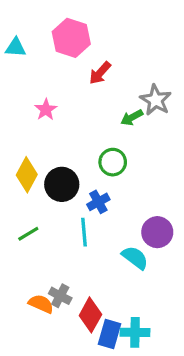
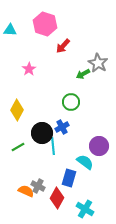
black circle: (62, 184) -> (42, 133), moved
cyan cross: (135, 332) -> (85, 209), turned 30
blue rectangle: (110, 334) -> (69, 178), moved

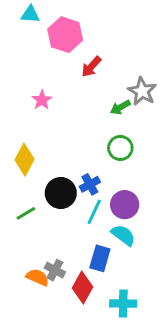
cyan triangle: (10, 30) -> (30, 14), moved
green circle: (71, 102) -> (120, 148), moved
cyan line: (53, 146) -> (94, 212), moved, turned 30
purple circle: (99, 146) -> (125, 205), moved
cyan cross: (85, 209) -> (123, 303), turned -30

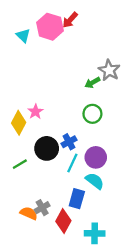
cyan triangle: (30, 14) -> (23, 36), moved, turned 40
red arrow: (91, 67) -> (70, 20), moved
pink star: (42, 100) -> (35, 112), moved
gray cross: (55, 270) -> (42, 208), turned 32

